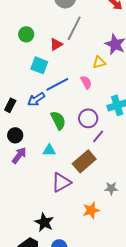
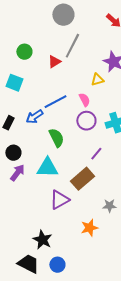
cyan square: (39, 65) -> (14, 83), moved
purple circle: (88, 118) -> (86, 121), moved
cyan triangle: (49, 150) -> (47, 168), size x1.6

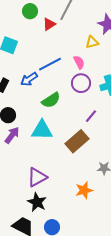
green circle: (24, 52) -> (30, 11), moved
green semicircle: (56, 138) -> (51, 100), turned 84
purple triangle: (59, 200) -> (37, 177), moved

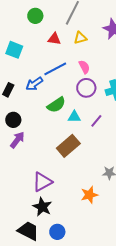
red triangle: (49, 24) -> (54, 39), moved, turned 40
yellow triangle: (92, 42) -> (80, 38), moved
cyan triangle: (42, 130) -> (74, 117), moved, size x0.6
brown rectangle: (77, 141) -> (68, 146), moved

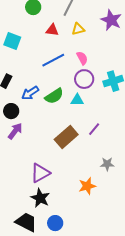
blue arrow: (34, 84) -> (30, 93), moved
cyan triangle: (74, 117) -> (77, 100), moved
purple line: (96, 121) -> (94, 129), moved

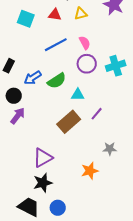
cyan square: (12, 41) -> (26, 19), moved
cyan triangle: (77, 100) -> (78, 95), moved
black star: (40, 198) -> (43, 183), turned 30

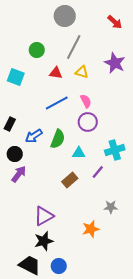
yellow triangle: (81, 14) -> (82, 72), turned 32
cyan square: (26, 19) -> (16, 77), moved
cyan cross: (116, 66) -> (115, 150), moved
green semicircle: (57, 81) -> (58, 139), turned -36
brown rectangle: (69, 122) -> (70, 180), size x0.7

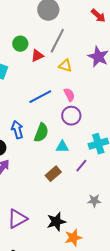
red triangle: (56, 73) -> (37, 56), moved, turned -32
blue arrow: (34, 136) -> (17, 130), turned 108
purple triangle: (44, 216) -> (17, 219), moved
orange star: (91, 229) -> (73, 238), moved
black star: (44, 241) -> (56, 222), moved

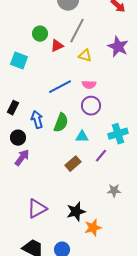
pink semicircle: (69, 95) -> (89, 85), turned 120

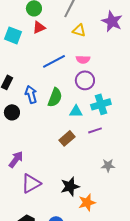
red triangle: (57, 46) -> (39, 27), moved
cyan cross: (118, 134) -> (101, 104), moved
purple line: (101, 156) -> (95, 130), turned 32
purple arrow: (22, 158) -> (16, 159), moved

